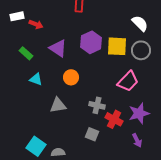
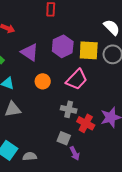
pink trapezoid: (128, 81) -> (77, 79), moved
gray triangle: (58, 105) -> (13, 109), moved
purple arrow: (137, 140) -> (75, 153), moved

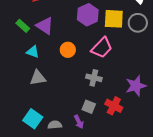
purple triangle: (30, 52) -> (45, 26), moved
red cross: (86, 123) -> (114, 106), moved
purple arrow: (75, 153) -> (79, 122), moved

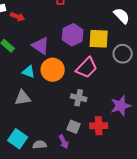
gray circle: (138, 23) -> (123, 54), moved
purple triangle: (45, 26) -> (41, 46), moved
orange circle: (68, 50) -> (53, 70), size x1.5
cyan triangle: (33, 52) -> (29, 72), moved
red cross: (114, 106) -> (99, 126), turned -30

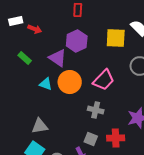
purple hexagon: (73, 35) -> (77, 41), moved
yellow square: (99, 39) -> (116, 38), moved
gray triangle: (23, 98) -> (40, 126), moved

